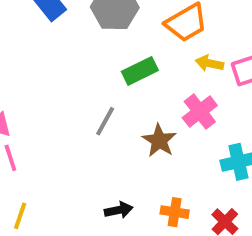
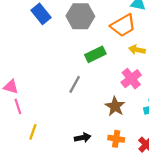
brown star: (159, 141) -> (115, 106), moved
yellow line: (20, 216) -> (33, 132), moved

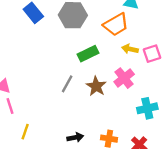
brown star: (115, 106) -> (96, 86), moved

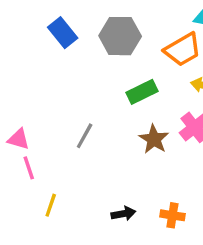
gray line: (67, 84) -> (85, 136), moved

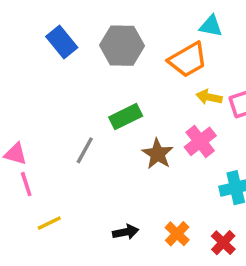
green rectangle: (142, 92) -> (126, 117), moved
yellow line: (51, 205) -> (49, 223), turned 45
orange cross: (172, 215) -> (177, 234), turned 35

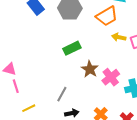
pink cross: (200, 141) -> (111, 77), moved
gray line: (85, 150) -> (62, 94), moved

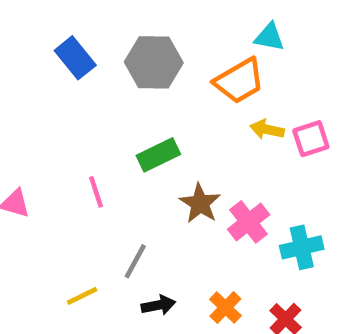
pink line: (16, 86) -> (96, 192), moved
yellow line: (29, 108) -> (82, 296), moved

